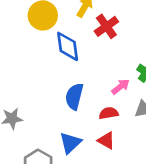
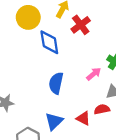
red semicircle: (109, 113) -> (102, 109), moved

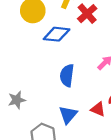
blue diamond: (49, 42) -> (57, 34), turned -70

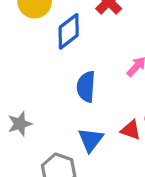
blue diamond: (57, 34) -> (69, 31), turned -40

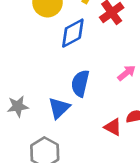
blue triangle: (91, 140) -> (59, 108), moved

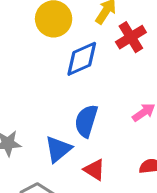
red triangle: (113, 127) -> (94, 170), moved

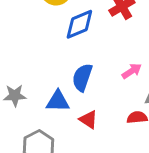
blue triangle: (58, 149) -> (58, 101), turned 40

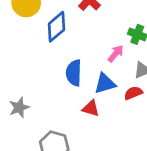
blue triangle: (58, 101) -> (105, 83), moved

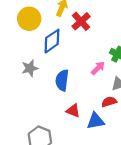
blue triangle: (105, 83) -> (95, 121), moved
gray star: (19, 107) -> (30, 68), moved

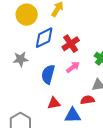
red cross: (81, 21) -> (71, 44), moved
pink arrow: (98, 68) -> (73, 67), moved
red triangle: (73, 111) -> (54, 103), turned -40

